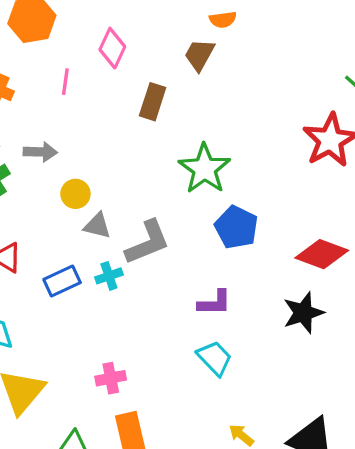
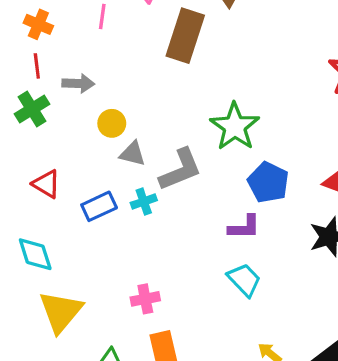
brown rectangle: (153, 102) -> (185, 36), size x1.5
green star: (204, 169) -> (235, 127), moved
blue pentagon: (236, 227) -> (268, 182), moved

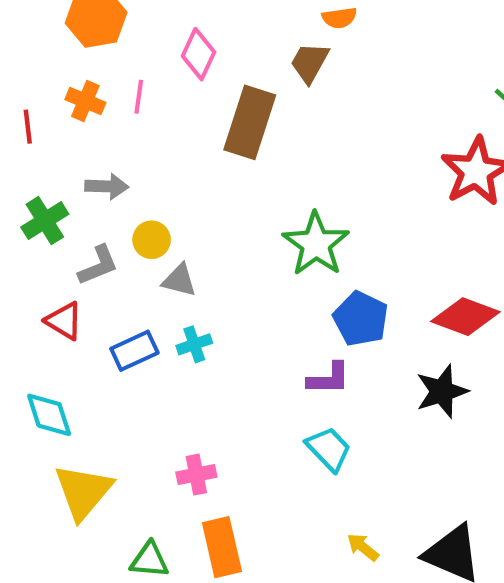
orange cross: (38, 24) -> (85, 101), moved
red line: (37, 66) -> (28, 127), moved
gray L-shape: (180, 170) -> (98, 265), moved, size x0.7

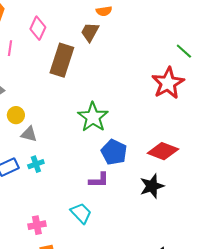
cyan trapezoid: (329, 449) -> (81, 213), moved

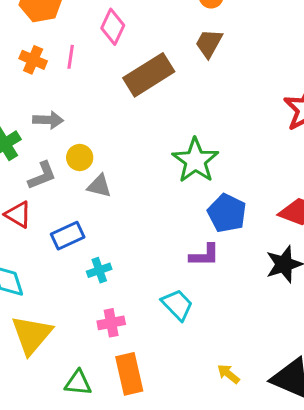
brown trapezoid: (90, 32) -> (209, 43), moved
brown rectangle: (62, 60) -> (149, 75), turned 40
cyan cross: (36, 164) -> (99, 270), moved

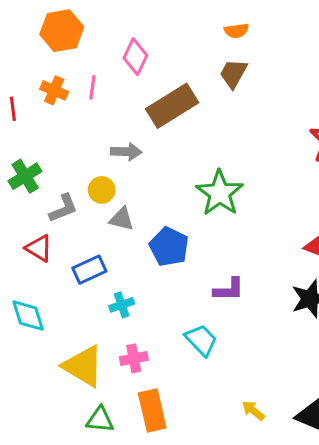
gray arrow: (48, 120) -> (126, 152), moved
blue pentagon: (227, 213) -> (169, 247), moved
yellow triangle: (32, 335) -> (83, 366), moved, turned -39

